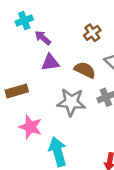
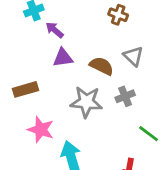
brown cross: (92, 33) -> (118, 15), moved, turned -35

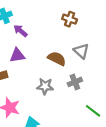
purple triangle: (63, 58) -> (17, 55), moved
gray star: (86, 102) -> (45, 86), size x0.7

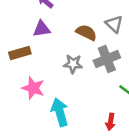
gray cross: (75, 82) -> (107, 59), size x1.5

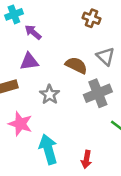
gray star: (73, 64) -> (50, 95), moved, turned 30
red arrow: (110, 122) -> (86, 159), moved

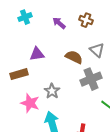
purple arrow: (33, 32) -> (59, 23), moved
gray star: (50, 95) -> (52, 91), moved

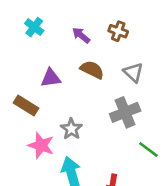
cyan cross: (25, 17) -> (34, 27), turned -32
brown semicircle: (74, 57) -> (92, 70), moved
brown rectangle: (19, 74) -> (26, 105), turned 48

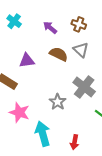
gray triangle: (133, 72) -> (81, 50), moved
gray cross: (125, 112) -> (84, 87), turned -30
gray star: (71, 129) -> (58, 102), moved

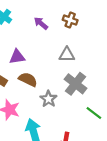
gray triangle: (81, 50) -> (67, 55), moved, turned -42
brown semicircle: (59, 54) -> (28, 79), moved

